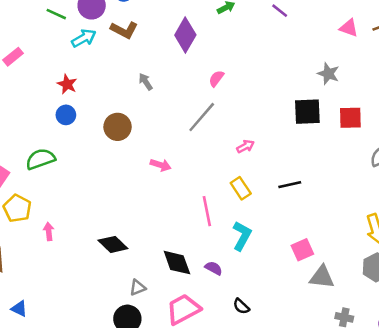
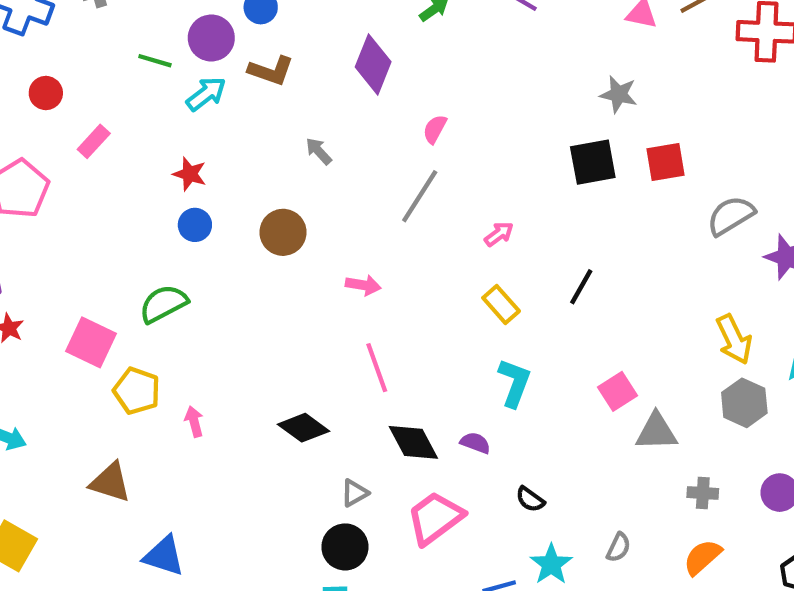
black line: (290, 185) -> (581, 287), turned -40
pink line: (207, 211) -> (377, 368), moved
blue triangle: (19, 309) -> (164, 556), size x1.5

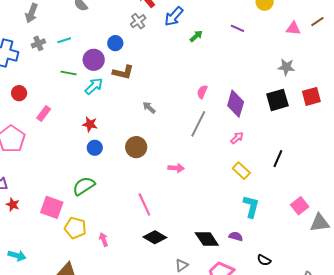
purple diamond: (373, 64) -> (236, 104), moved
pink line: (377, 368) -> (144, 205), moved

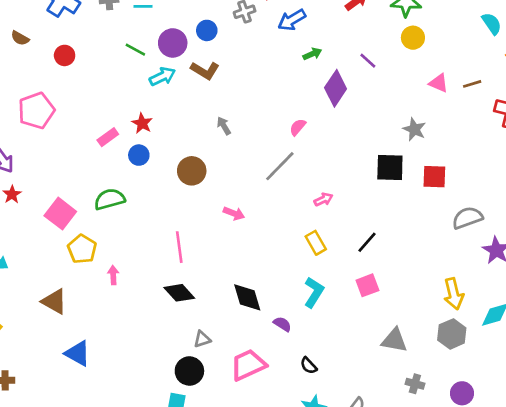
purple diamond: (236, 104) -> (336, 88), moved
pink rectangle: (44, 113) -> (108, 137), moved
pink square: (300, 206) -> (367, 285), moved
black diamond: (207, 239) -> (247, 297), moved

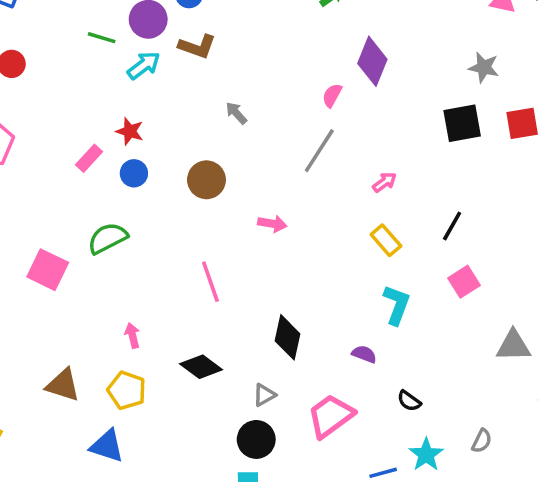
purple diamond: (336, 88) -> (372, 61), moved
yellow pentagon: (82, 249) -> (127, 390), moved
black diamond: (179, 293) -> (201, 367), moved
black diamond: (247, 297) -> (287, 337), moved, turned 40

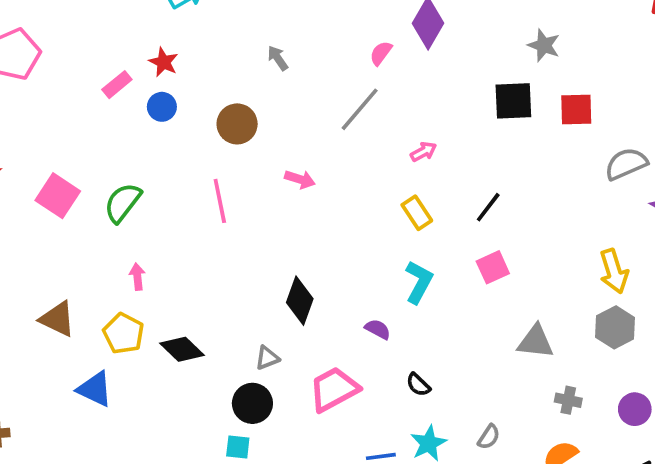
green semicircle: (108, 238) -> (123, 203), moved, turned -33
pink line: (210, 282) -> (220, 201), moved
black diamond: (201, 367) -> (182, 349), moved

